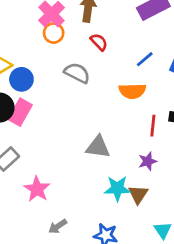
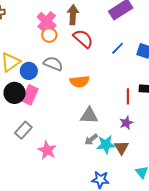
red semicircle: (99, 42) -> (83, 39), size x1.5
gray semicircle: (77, 73) -> (53, 64), moved
orange semicircle: (132, 91) -> (80, 81), moved
gray arrow: (58, 226) -> (91, 139), moved

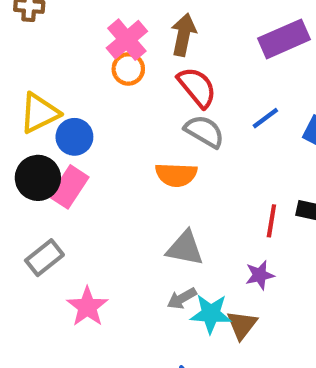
gray semicircle: (53, 64) -> (204, 131), moved

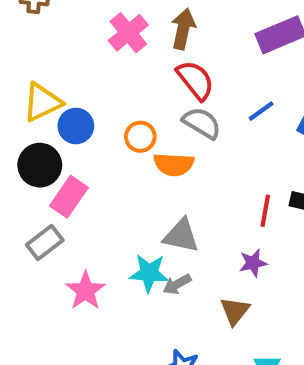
orange circle: (128, 69) -> (140, 137), moved
pink rectangle: (69, 187) -> (69, 197), moved
cyan star: (211, 314) -> (149, 273), moved

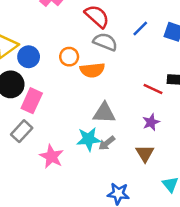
red line: (265, 211) -> (153, 89), turned -66

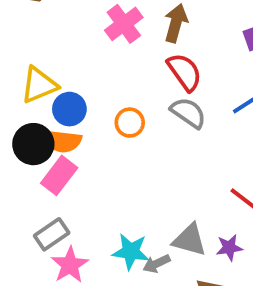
orange semicircle: (92, 70) -> (63, 141), moved
gray triangle: (104, 113) -> (190, 240), moved
gray rectangle: (22, 131) -> (52, 234), moved

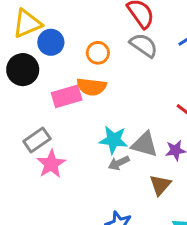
orange semicircle: (63, 141) -> (92, 87), moved
pink rectangle: (59, 175) -> (67, 96), moved, turned 36
cyan star: (131, 252) -> (113, 140), moved

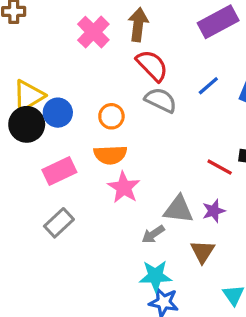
black circle: (23, 70) -> (27, 124), moved
pink rectangle: (67, 96) -> (59, 171), moved
cyan star: (113, 140) -> (155, 276), moved
pink star: (51, 164) -> (124, 187), moved

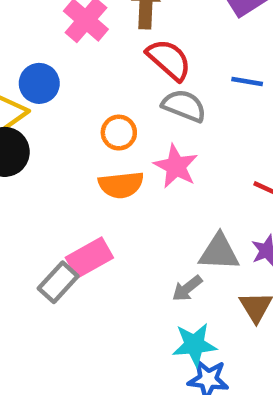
blue line: (208, 86) -> (247, 82), turned 55
blue circle: (58, 113) -> (39, 83), moved
pink rectangle: (59, 171) -> (89, 258), moved
pink star: (124, 187) -> (176, 166), moved

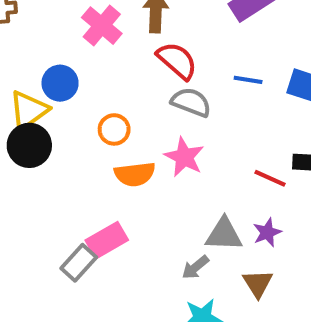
orange circle: (119, 133) -> (114, 129), moved

